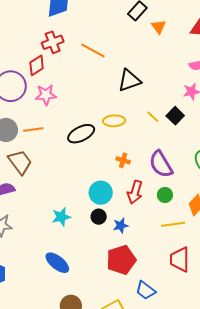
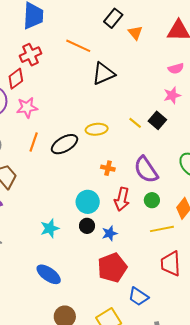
orange line: (93, 51) -> (78, 46), moved
black triangle: (129, 80) -> (103, 74), moved
orange line: (33, 129) -> (34, 142), moved, turned -60

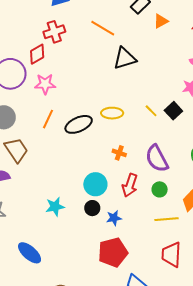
orange triangle: (135, 33) -> (161, 21), turned 35
blue ellipse: (49, 274) -> (30, 253), moved

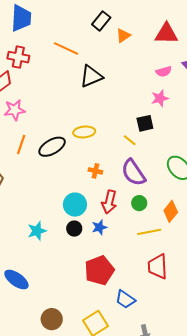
red cross: (54, 32) -> (18, 57), turned 35
yellow line: (151, 111) -> (130, 140), moved
black square: (173, 111) -> (145, 123), turned 36
blue star: (114, 218) -> (99, 227), moved

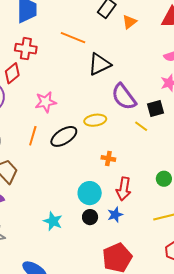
pink star: (15, 110) -> (46, 102), moved
purple semicircle: (133, 173) -> (124, 97), moved
green circle: (139, 203) -> (164, 179), moved
cyan star: (37, 231) -> (53, 221), turned -30

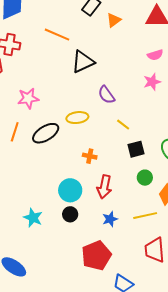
purple semicircle: (124, 97) -> (106, 95), size x0.7
black square: (155, 109) -> (136, 149), moved
blue star: (115, 215) -> (110, 219), moved

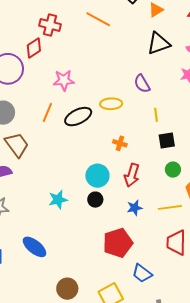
black triangle: (83, 62) -> (159, 44), moved
yellow line: (123, 125) -> (156, 115), turned 40
cyan star: (33, 218) -> (58, 200), turned 30

